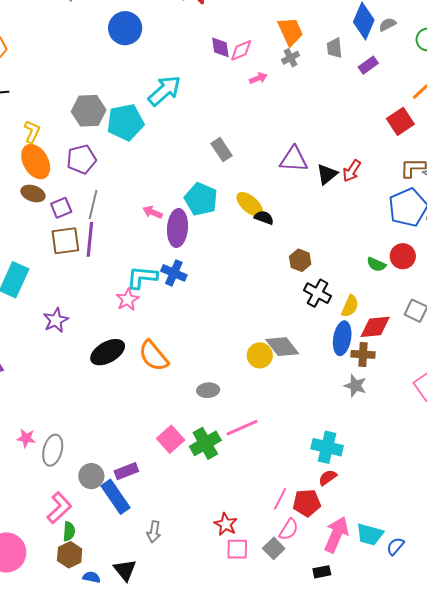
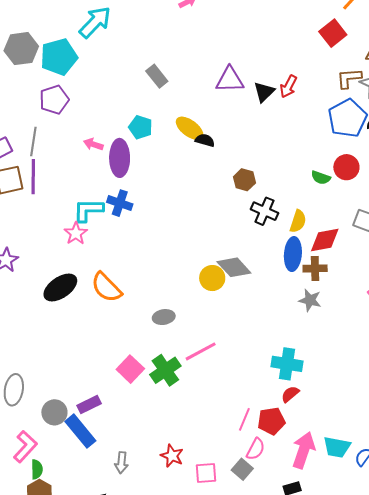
purple pentagon: (81, 159) -> (54, 100), moved
cyan pentagon: (201, 199) -> (141, 127), size x0.7
red star: (226, 524) -> (172, 456), moved

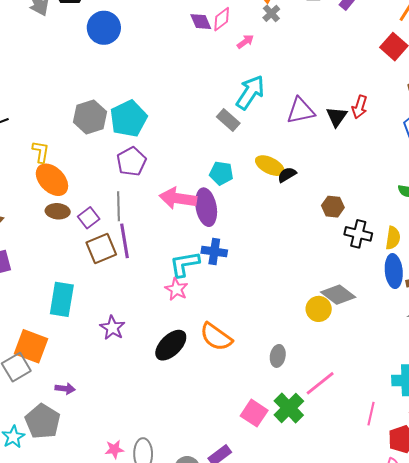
cyan arrow: (95, 22) -> (250, 92), moved
black semicircle: (205, 140) -> (287, 175), turned -36
pink arrow: (93, 144) -> (178, 198), size x1.8
gray ellipse: (164, 317) -> (278, 356), turned -60
pink line: (244, 419) -> (371, 414), moved

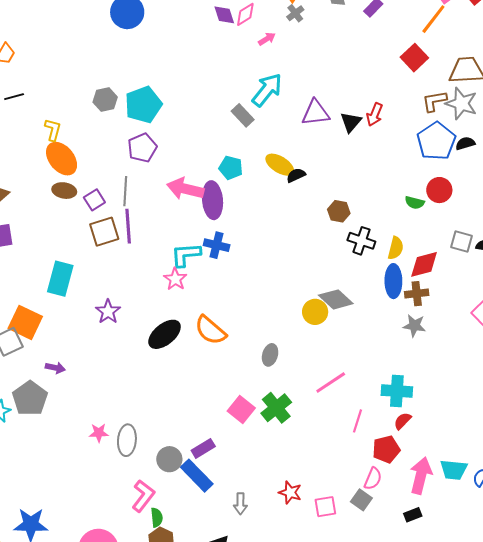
gray hexagon: (90, 117) -> (105, 100), size x0.7
pink line: (320, 383) -> (331, 383), moved

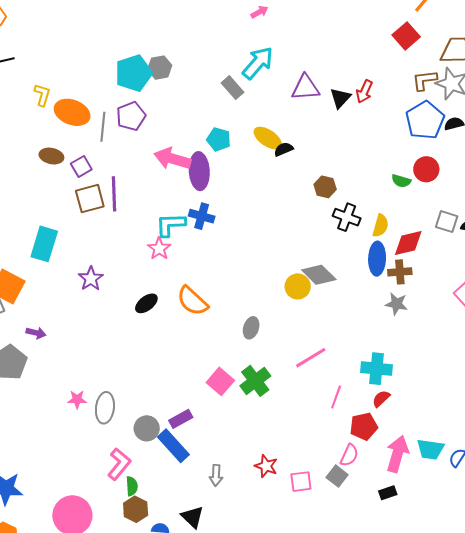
gray hexagon: (105, 100) -> (160, 68), moved
orange ellipse: (62, 159) -> (72, 112), moved, turned -32
gray line: (125, 191) -> (103, 127), moved
black ellipse: (165, 334) -> (146, 303), size x0.7

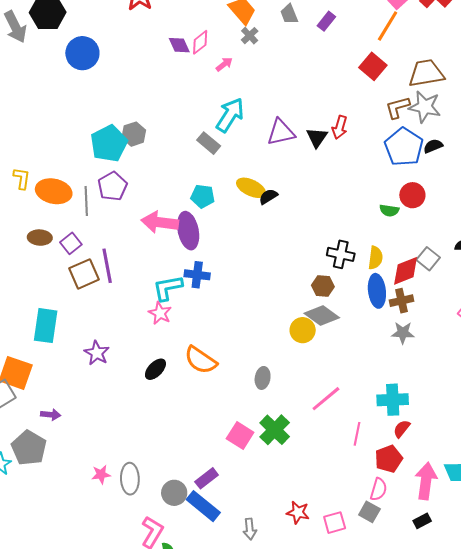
brown hexagon: (325, 187) -> (323, 286), moved
gray square: (447, 222) -> (428, 259), moved, turned 30

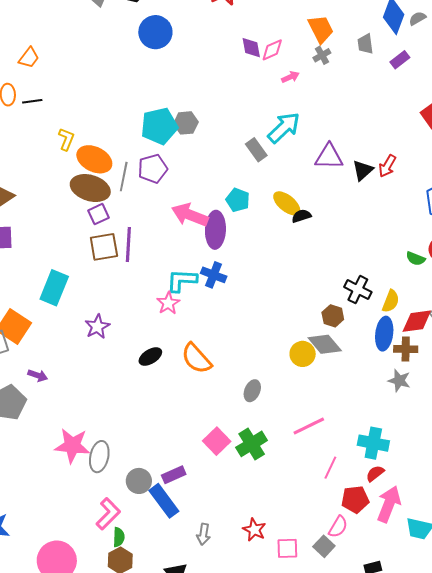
brown ellipse: (40, 238) -> (90, 188), moved, size x1.6
pink star: (101, 474) -> (72, 446), size x1.8
pink arrow: (426, 481) -> (389, 504), moved

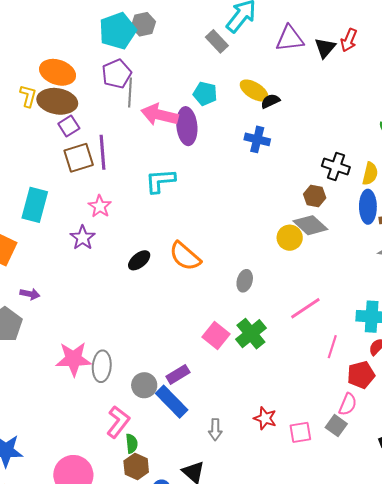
yellow L-shape: (66, 139) -> (28, 96), moved
gray line: (124, 177) -> (130, 93), moved
blue cross: (214, 275) -> (257, 139), moved
pink star: (168, 303) -> (100, 206), moved

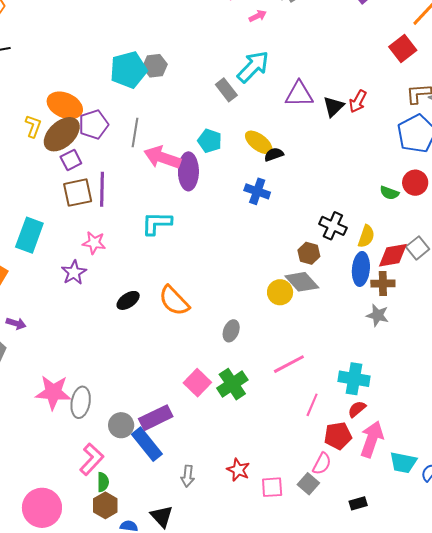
purple pentagon: (117, 74) -> (94, 124), moved
brown ellipse: (57, 101) -> (62, 134), turned -57
pink star: (100, 206) -> (94, 243), turned -30
purple rectangle: (178, 374) -> (156, 418), size x1.4

